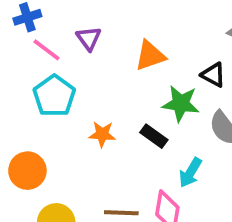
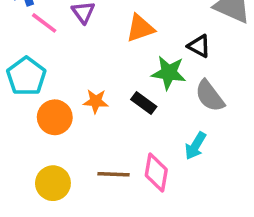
cyan pentagon: (54, 96) -> (26, 76), moved
orange circle: (27, 171) -> (55, 117), moved
cyan arrow: (190, 173) -> (195, 146), moved

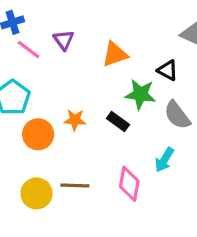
brown line: (114, 174) -> (75, 185), moved

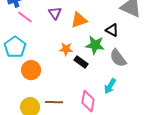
purple triangle: (64, 40) -> (55, 13), moved
orange star: (75, 120) -> (66, 49), moved

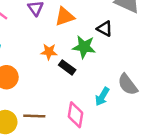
gray semicircle: (118, 58) -> (128, 84), moved

